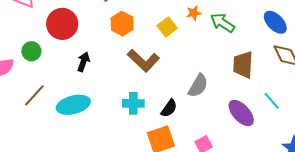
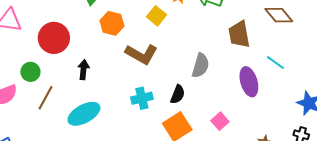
brown line: (34, 95) -> (46, 98), moved
purple ellipse: (241, 113) -> (249, 82), turned 40

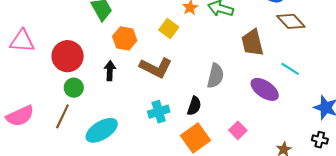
black arrow: (83, 70) -> (110, 71), moved
green circle: (30, 72) -> (74, 88), moved
purple ellipse: (249, 82) -> (265, 89), turned -36

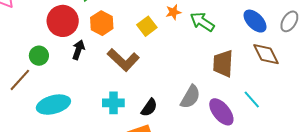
red circle: (68, 56) -> (63, 21), moved
gray semicircle: (215, 76) -> (190, 97), moved

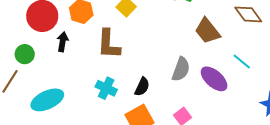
brown L-shape: (123, 60) -> (109, 44), turned 60
brown trapezoid: (223, 64) -> (207, 31), turned -32
cyan cross: (113, 103) -> (106, 88), turned 35

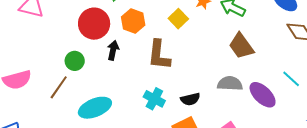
brown trapezoid: (207, 31) -> (241, 46), moved
gray semicircle: (181, 69) -> (230, 84), turned -110
black semicircle: (142, 87) -> (190, 99), turned 48

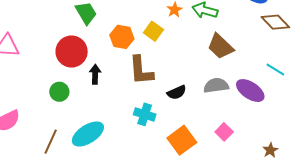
orange hexagon: (133, 21) -> (122, 37), moved
brown line: (59, 87) -> (51, 142), moved
black semicircle: (190, 99) -> (177, 92), moved

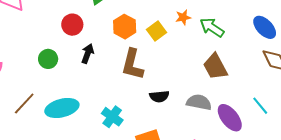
red circle: (72, 52) -> (72, 25), size x0.7
cyan cross: (145, 114) -> (112, 117), moved

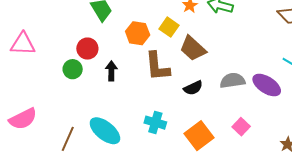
green circle: (48, 59) -> (73, 69), moved
brown trapezoid: (215, 67) -> (193, 48), moved
cyan ellipse: (62, 108) -> (105, 131), turned 72

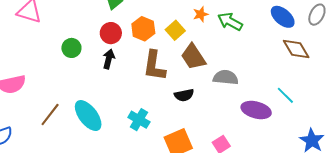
red circle: (87, 49) -> (111, 33), moved
gray semicircle: (233, 80) -> (226, 77), moved
purple ellipse: (267, 85) -> (256, 110), turned -32

